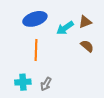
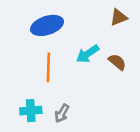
brown triangle: (85, 22) -> (119, 17), moved
cyan arrow: (65, 28) -> (88, 54), moved

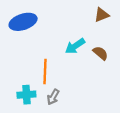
blue ellipse: (47, 25) -> (23, 22), moved
orange line: (48, 67) -> (45, 72), moved

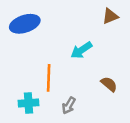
brown semicircle: (100, 53) -> (109, 84), moved
gray arrow: (53, 97) -> (69, 106), moved

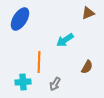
blue ellipse: (25, 24) -> (20, 19), turned -40
brown semicircle: (109, 84) -> (87, 67), turned 80

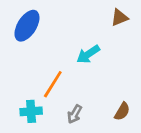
orange line: (39, 62) -> (53, 84), turned 30
brown semicircle: (87, 67) -> (122, 111), moved

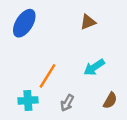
brown triangle: (119, 18) -> (88, 22), moved
cyan arrow: (88, 54) -> (94, 67), moved

